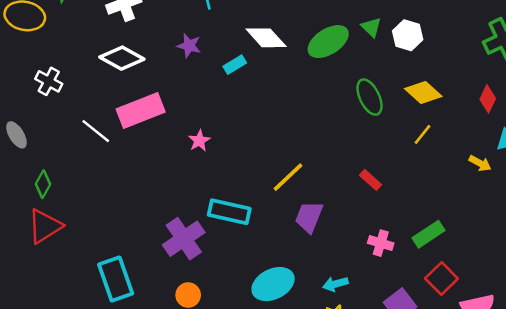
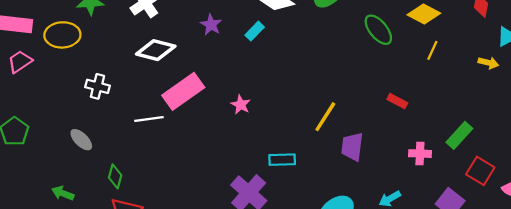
purple star: (189, 46) -> (211, 25), turned 30
white line: (96, 131) -> (149, 119), turned -32
cyan rectangle: (229, 212) -> (282, 160), size x0.7

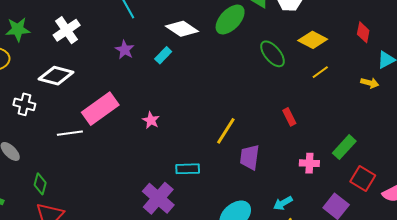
white diamond: (156, 50) -> (56, 76), moved
yellow line: (432, 50) -> (320, 72), turned 30
red rectangle: (397, 101) -> (289, 117), turned 36

